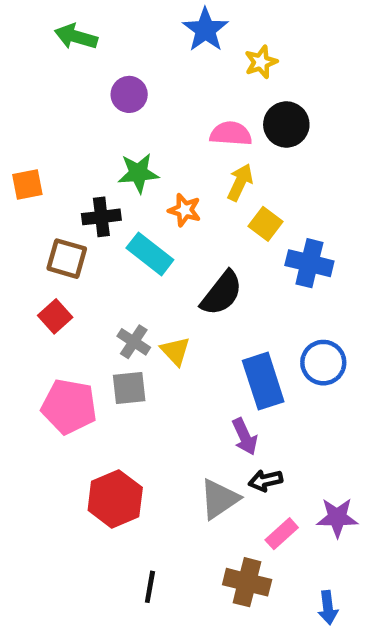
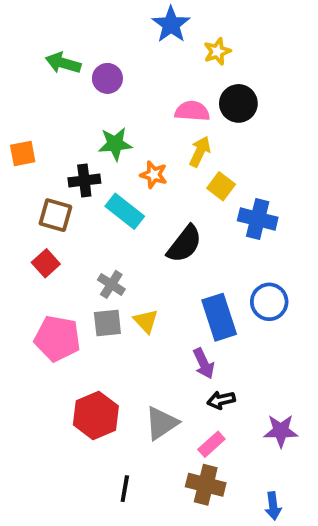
green arrow: (76, 37) -> (63, 63), moved
yellow triangle: (175, 351) -> (146, 321), moved
gray triangle: (219, 499) -> (161, 423), moved
pink rectangle: (282, 534) -> (211, 444), moved

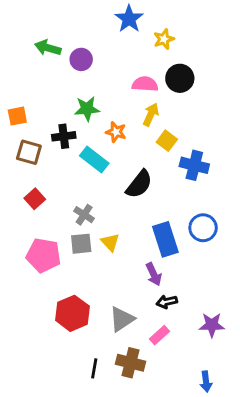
brown square: (55, 215) -> (29, 152), moved
brown cross: (206, 485) -> (130, 363), moved

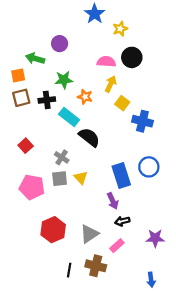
green arrow: (48, 48) -> (35, 58), moved
orange square: (17, 116) -> (18, 75), moved
brown square: (29, 152) -> (21, 98), moved, turned -30
black semicircle: (139, 184) -> (89, 137), moved, turned -90

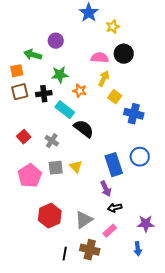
gray cross: (62, 157) -> (52, 141), moved
pink pentagon: (32, 187) -> (30, 176), turned 30
blue arrow: (151, 280) -> (138, 249), moved

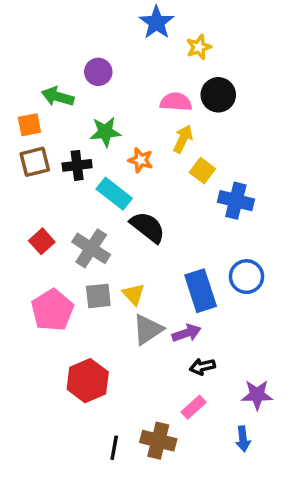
gray cross: (52, 141) -> (91, 248), size x1.5
purple arrow: (106, 189) -> (186, 333), turned -84
gray triangle: (84, 220) -> (148, 329), moved

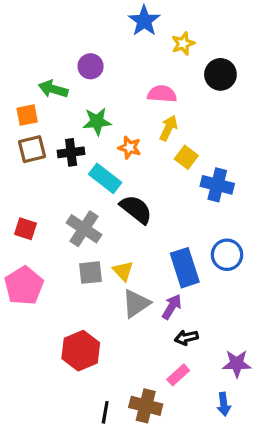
black circle: (218, 95) -> (220, 74), moved
red square: (42, 241) -> (26, 229), moved, turned -30
pink pentagon: (52, 310) -> (24, 286), moved
purple arrow: (186, 333) -> (172, 307), turned -40

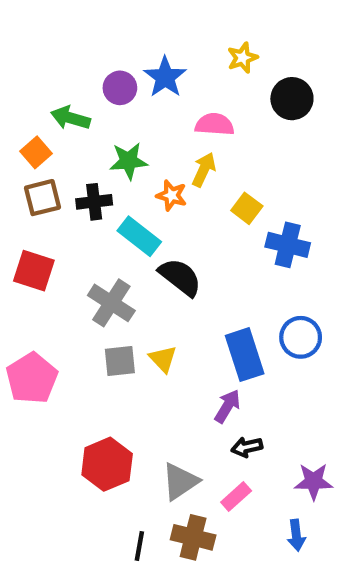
blue star: (144, 21) -> (165, 77), moved
orange square: (27, 115) -> (36, 152), turned -30
yellow arrow: (168, 128) -> (204, 170), moved
red square: (26, 229) -> (34, 271), moved, size x1.4
gray triangle: (136, 303) -> (180, 481), moved

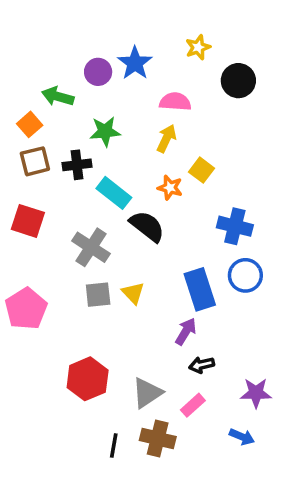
orange star: (172, 195) -> (170, 188), moved
blue cross: (288, 245) -> (235, 226), moved
blue arrow: (296, 535) -> (242, 437), turned -60

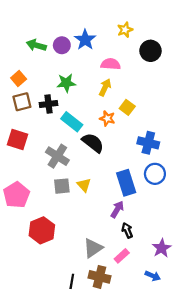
green arrow: (58, 96) -> (36, 45), moved
black arrow: (202, 365) -> (127, 230), turned 80
red hexagon: (88, 379) -> (42, 230), moved
purple star: (256, 393) -> (162, 248), turned -30

